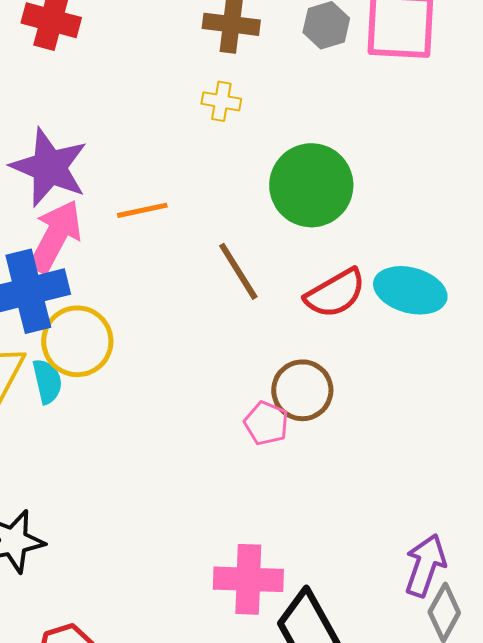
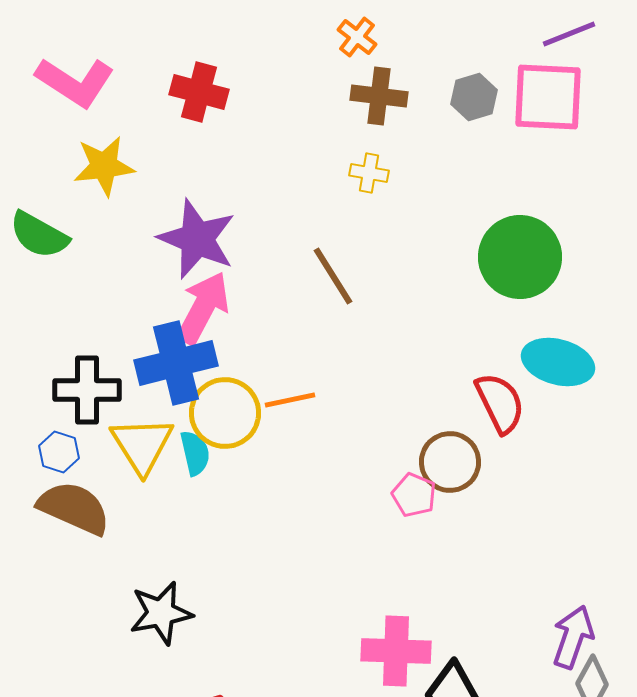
green circle: (311, 185) -> (520, 257), moved
orange line: (142, 210) -> (290, 400), moved
brown line: (238, 271) -> (333, 276), moved
red semicircle: (335, 293) -> (500, 403), moved, turned -86

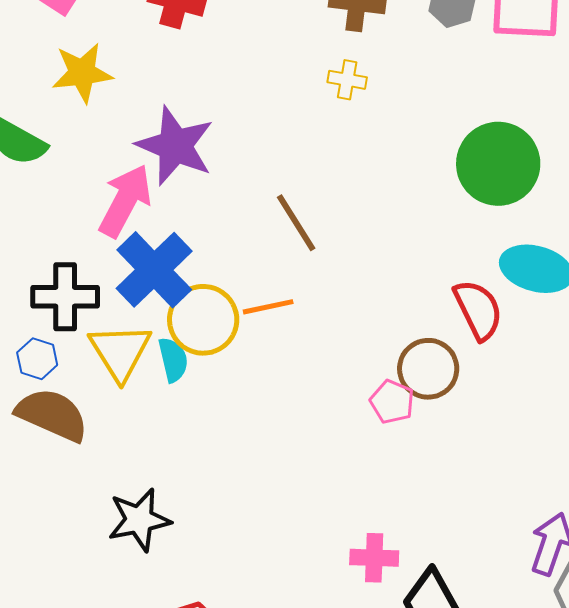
brown line: (333, 276) -> (296, 223), moved
pink arrow: (203, 308) -> (125, 201), moved
blue cross: (176, 363) -> (154, 270), turned -30
pink cross: (396, 651) -> (374, 558), size x0.7

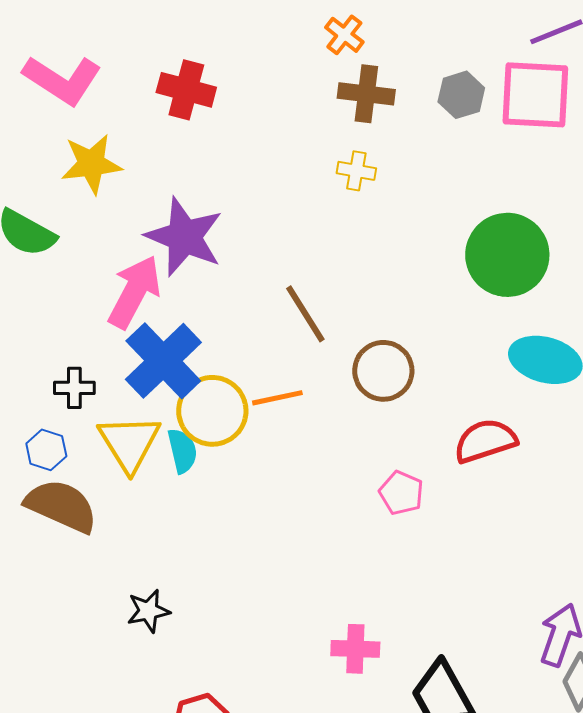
black cross: (65, 297) -> (74, 388), size x0.6
red semicircle: (478, 310) -> (485, 441), moved, turned -82
brown circle: (428, 369) -> (383, 371), moved
black star: (139, 520) -> (148, 611), size x0.7
pink cross: (374, 558) -> (355, 649), moved

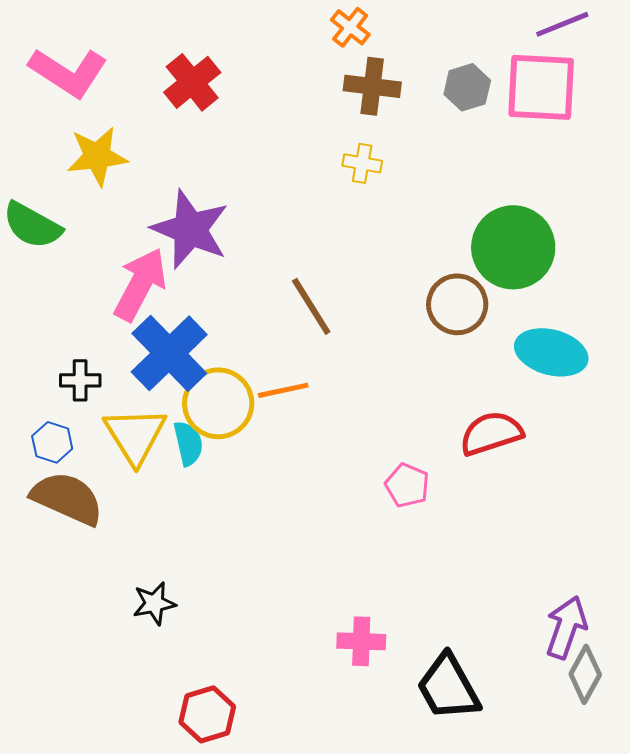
red cross: (186, 90) -> (192, 82), turned 36
brown circle: (383, 371) -> (457, 304), moved

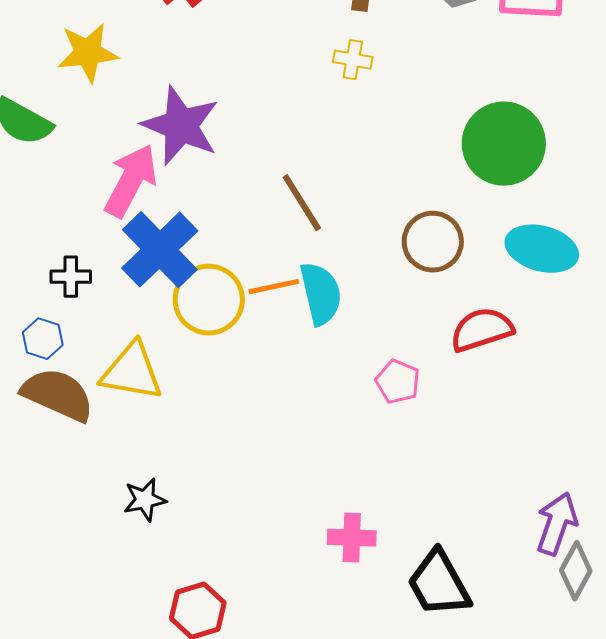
brown circle: (457, 304) -> (433, 242), moved
yellow triangle: (135, 435) -> (132, 372), moved, turned -48
cyan semicircle: (188, 443) -> (321, 294), moved, size x1.4

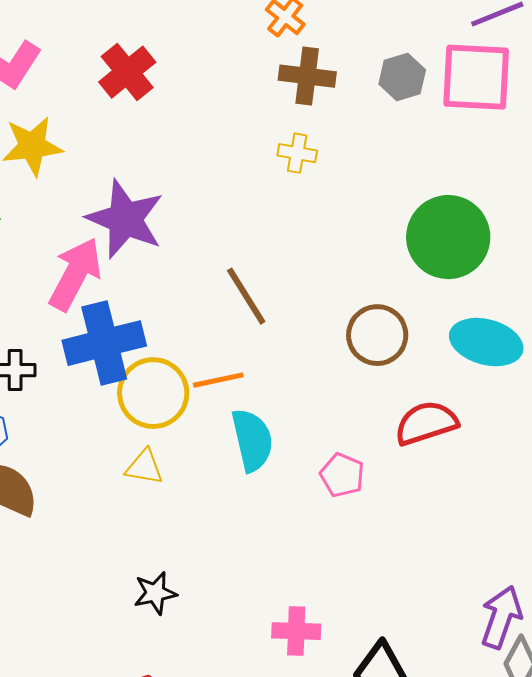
blue cross: (160, 250) -> (104, 343), turned 30
cyan semicircle: (321, 294) -> (252, 440), moved
yellow triangle: (132, 372) -> (144, 467), moved, size x0.6
black star: (145, 500) -> (155, 593), moved

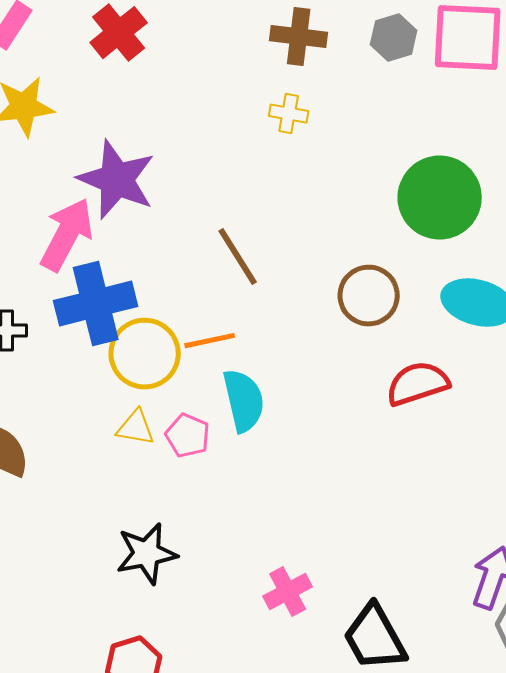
pink pentagon: (342, 475) -> (188, 436), moved
black star: (155, 593) -> (147, 554), size x1.4
pink cross: (296, 631) -> (288, 592), turned -30

